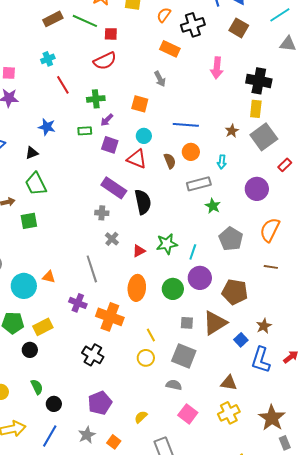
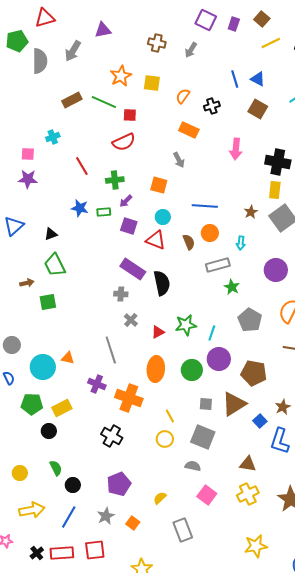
black cross: (193, 25) -> (212, 106), size x0.7
cyan cross: (48, 59) -> (53, 137), moved
blue star: (47, 127) -> (80, 208), moved

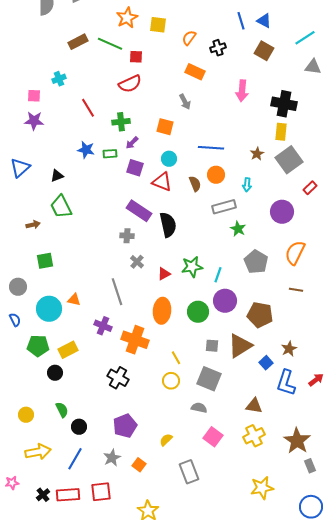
green square: (48, 302) -> (45, 261), moved

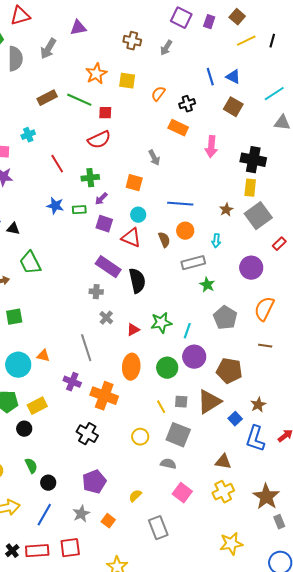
orange rectangle: (195, 72) -> (178, 128), moved
black triangle: (57, 176) -> (13, 229), moved, turned 32
yellow line: (176, 358) -> (161, 407), moved

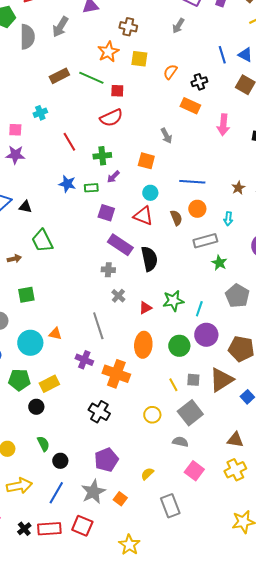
brown cross: (132, 41) -> (128, 27), moved
purple square: (104, 224) -> (106, 213), moved
gray square: (178, 435) -> (190, 413), turned 30
gray star: (81, 514) -> (93, 492), size x1.4
red square: (70, 548) -> (82, 526), turned 30

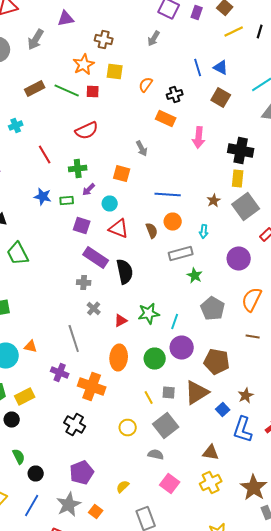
red square: (117, 91) -> (93, 92), moved
cyan circle: (150, 193) -> (110, 204), moved

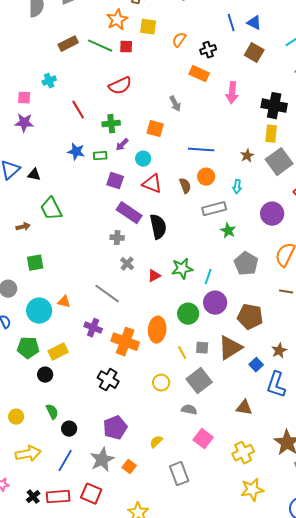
gray line: (74, 338) -> (107, 294), turned -36
orange ellipse: (119, 358) -> (157, 330), moved
yellow cross: (211, 482) -> (243, 453), moved

